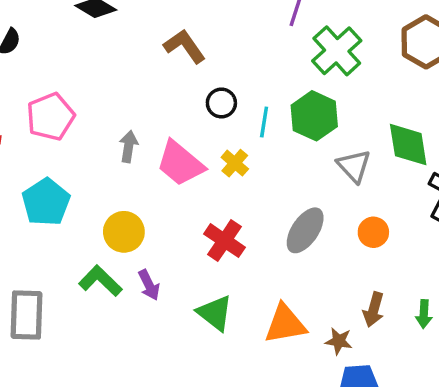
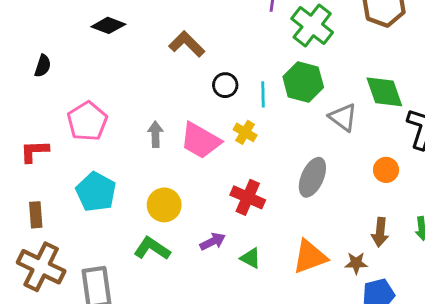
orange circle: (373, 232) -> (386, 170), moved
purple arrow: (149, 285) -> (213, 241), moved, turned -80
green triangle: (215, 313) -> (251, 258), size x0.7

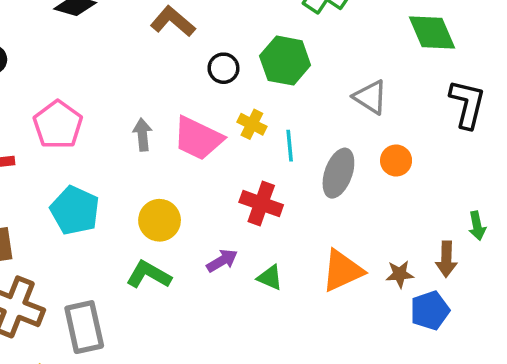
green hexagon: (303, 82) -> (285, 61), moved
green diamond: (384, 92) -> (432, 32), moved
cyan line: (263, 94) -> (290, 146), moved
orange circle: (386, 170) -> (396, 160), moved
brown arrow: (380, 232) -> (446, 259), moved

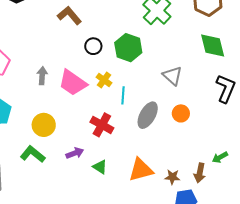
green arrow: (477, 226) -> (220, 157), turned 63

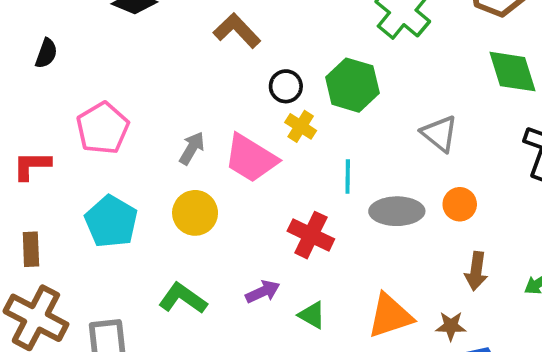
gray arrow: (42, 76) -> (192, 148), turned 30
yellow cross: (104, 80) -> (301, 126), moved
gray ellipse: (148, 115) -> (397, 211), turned 64
yellow circle: (44, 125) -> (195, 213), moved
brown arrow: (200, 173) -> (476, 271), moved

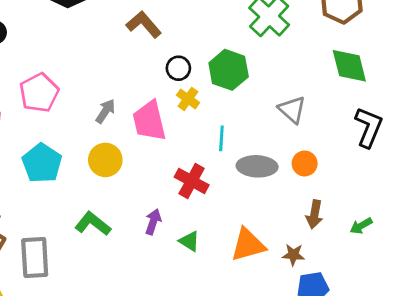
pink trapezoid: (251, 158) -> (149, 121), turned 42
purple arrow: (263, 292) -> (153, 222), turned -50

